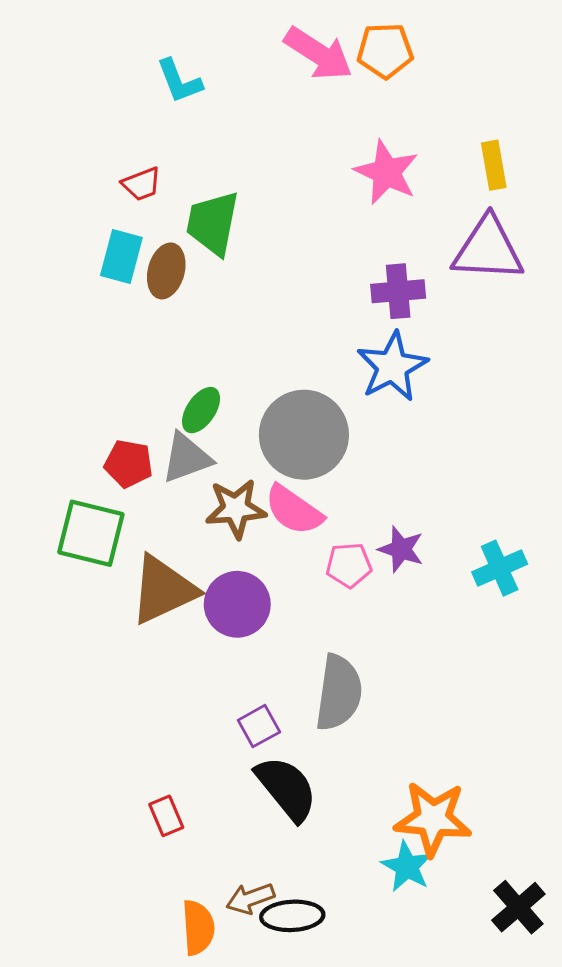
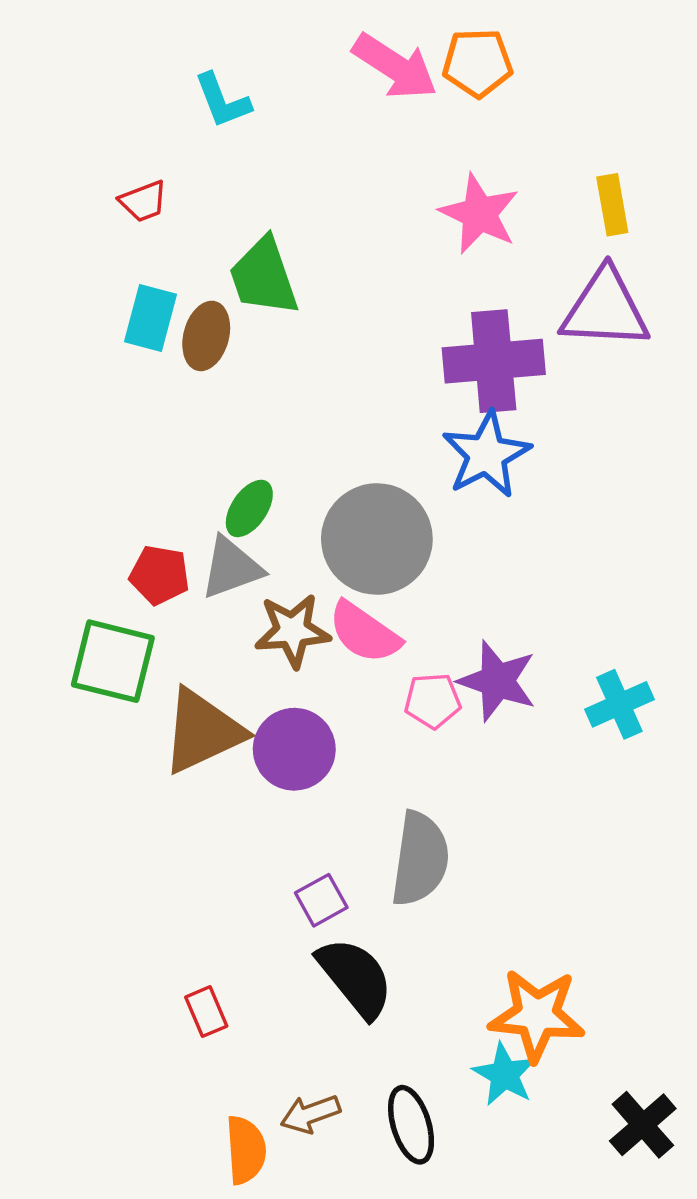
red trapezoid: (142, 184) -> (143, 201), moved
green trapezoid: (213, 223) -> (264, 277), turned -30
purple cross: (398, 291) -> (494, 361), size x1.5
purple star: (401, 549) -> (497, 681), size x1.4
black ellipse: (292, 916) -> (411, 1125), moved, turned 76

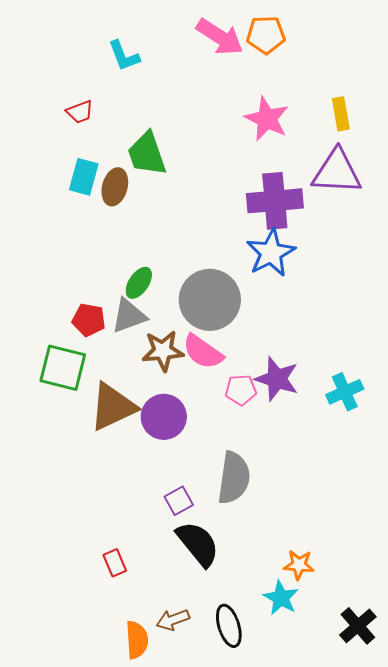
orange star: (537, 1015) -> (299, 565), size x0.6

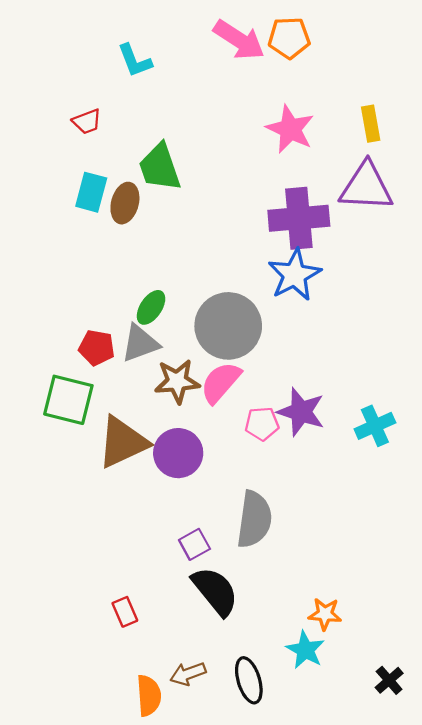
pink semicircle: (203, 352) -> (221, 382), turned 96
black cross: (358, 626) -> (389, 680), size x0.7

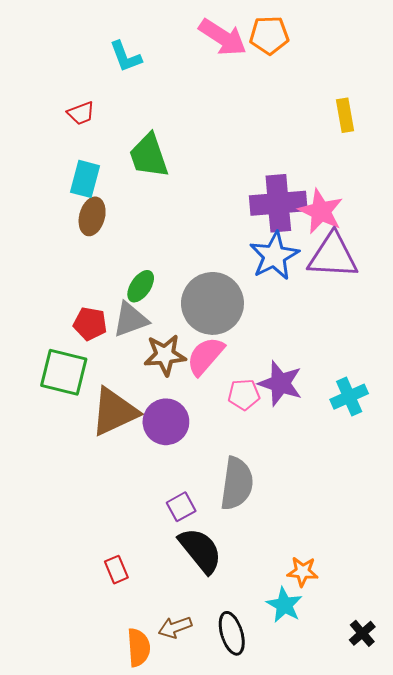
pink star: (290, 129) -> (321, 211), moved
purple triangle: (366, 187) -> (333, 256), moved
brown ellipse: (125, 203) -> (92, 216), moved

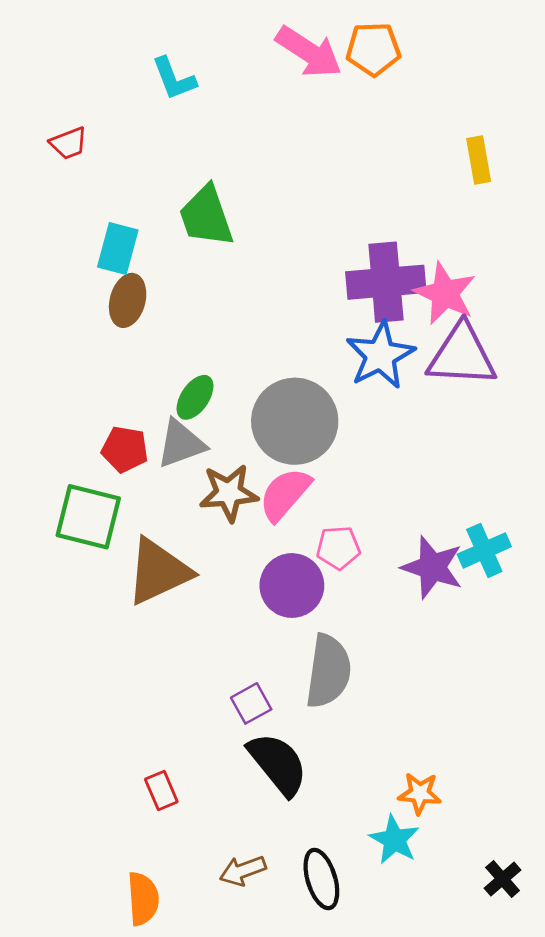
red trapezoid: (81, 113) -> (69, 143), moved
purple star: (280, 383) -> (432, 567), moved
purple circle: (166, 422) -> (292, 586), moved
orange semicircle: (139, 647) -> (143, 899), moved

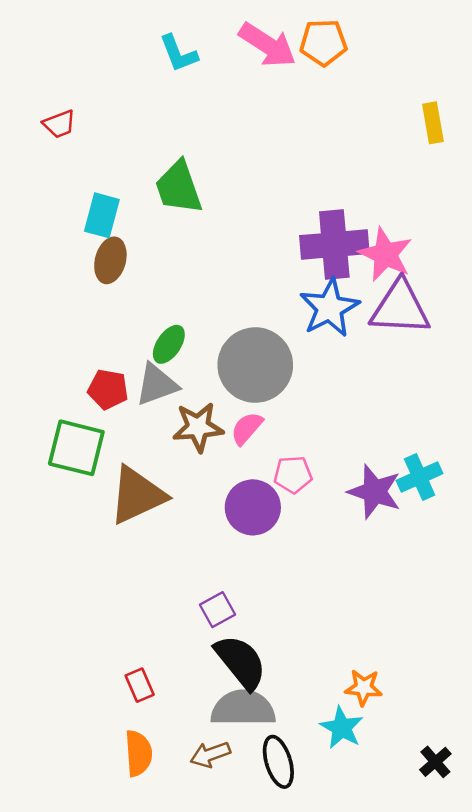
cyan L-shape: (174, 79) -> (179, 53), moved
yellow rectangle: (479, 160) -> (433, 123), moved
pink semicircle: (285, 494) -> (247, 428), size x0.7
gray semicircle: (328, 671) -> (243, 708), moved, turned -98
orange semicircle: (143, 899) -> (138, 753), moved

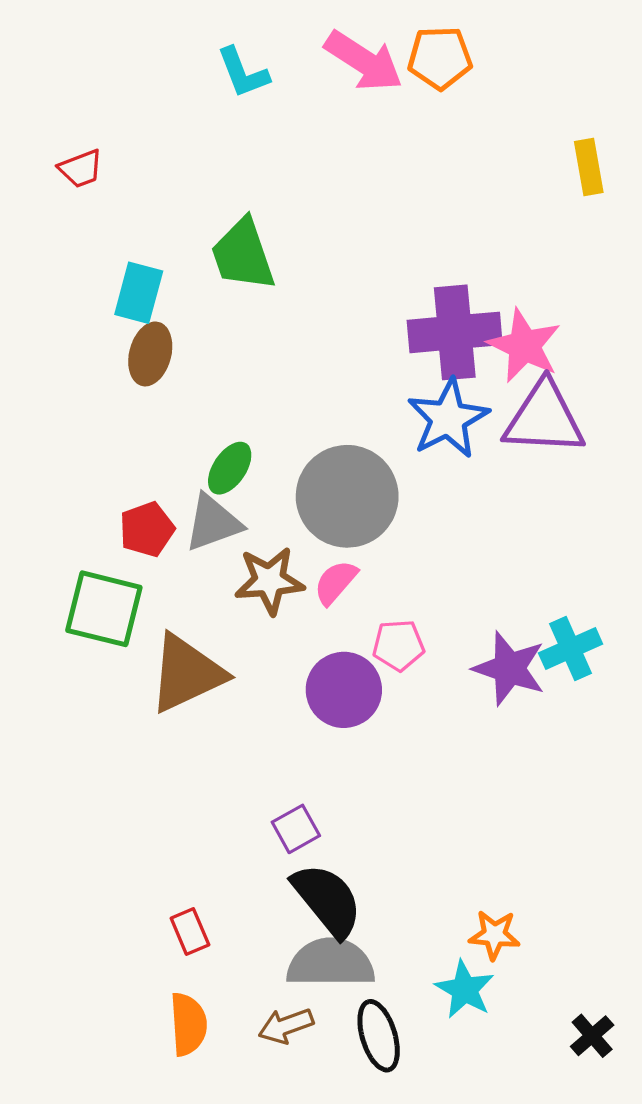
red pentagon: (108, 389) -> (147, 529), turned -30

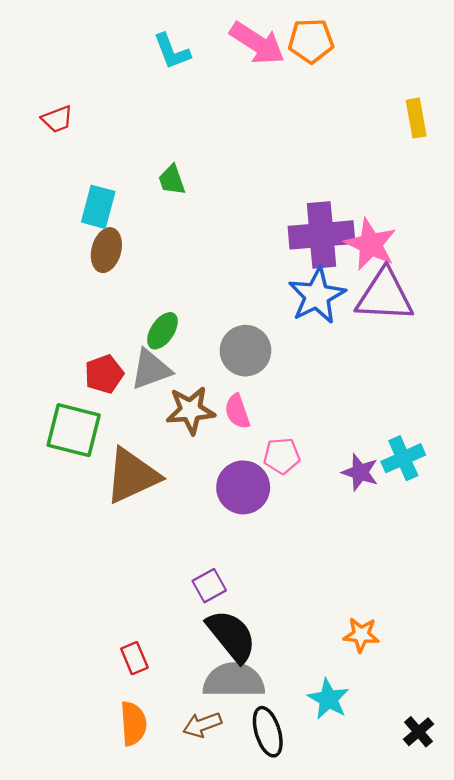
green trapezoid: (243, 255) -> (172, 180), size x0.6
gray circle: (347, 496) -> (245, 351), size x0.7
pink semicircle: (336, 582) -> (237, 411), turned -60
purple star: (509, 668) -> (360, 472), size x0.7
orange star: (494, 935) -> (361, 635), moved

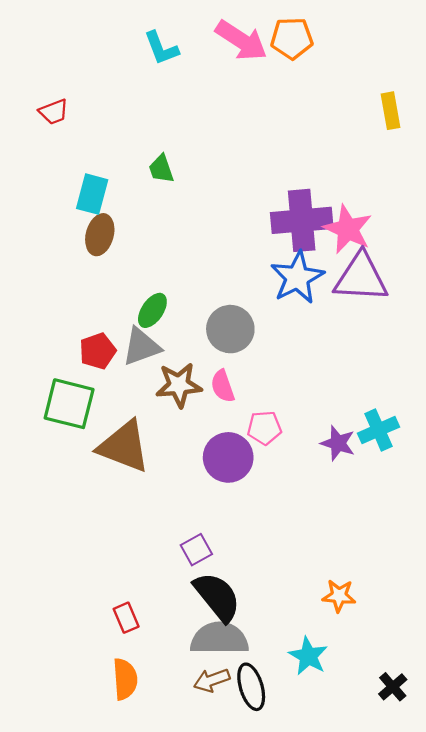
brown triangle: (132, 476) -> (124, 446), turned 46
brown arrow: (202, 725) -> (212, 680), moved

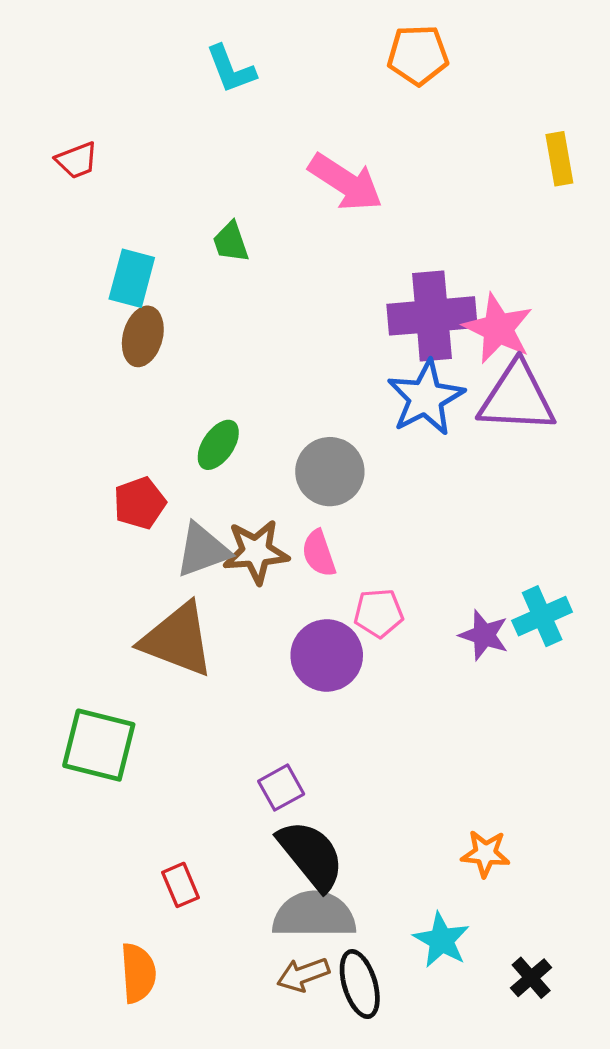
pink arrow: (241, 40) -> (346, 182), moved
gray triangle: (141, 347) -> (203, 550), moved
green square: (69, 404) -> (99, 745), moved
orange semicircle: (125, 679) -> (138, 973), moved
black cross: (393, 687) -> (531, 978), moved

